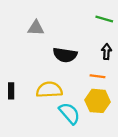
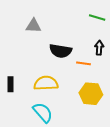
orange line: (98, 76) -> (84, 63), moved
cyan semicircle: (69, 113) -> (43, 112), moved

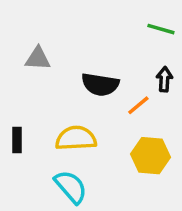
gray triangle: (33, 26) -> (38, 59), moved
orange line: (84, 63) -> (138, 105), turned -48

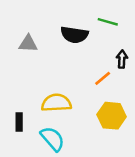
green line: (161, 29) -> (108, 22), moved
black semicircle: (100, 85) -> (74, 35), moved
black rectangle: (17, 140) -> (19, 122), moved

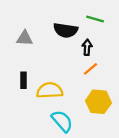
black arrow: (122, 59) -> (87, 47), moved
black rectangle: (19, 122) -> (24, 80), moved
cyan semicircle: (52, 139) -> (62, 121), moved

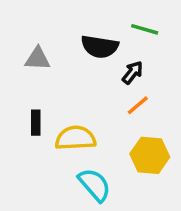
black arrow: (87, 47) -> (133, 73), turned 35

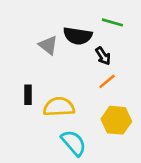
gray triangle: (38, 59) -> (48, 45), moved, turned 35
black arrow: (133, 73) -> (103, 56), turned 108

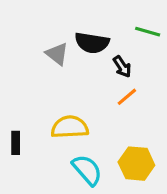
green line: (112, 22) -> (148, 32), moved
black rectangle: (28, 95) -> (16, 143), moved
yellow hexagon: (116, 120) -> (136, 164), moved

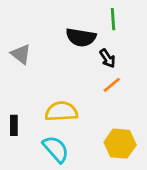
green line: (148, 32) -> (113, 19), moved, turned 70
gray triangle: (57, 54) -> (21, 54), moved
cyan semicircle: (87, 170) -> (56, 149), moved

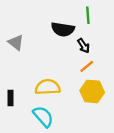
yellow hexagon: (120, 144) -> (92, 91), moved

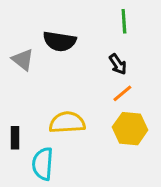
black semicircle: (63, 29) -> (60, 41), moved
cyan semicircle: (43, 117) -> (43, 164), moved, turned -135

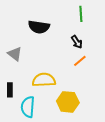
gray triangle: (23, 60) -> (15, 54), moved
yellow hexagon: (130, 129) -> (68, 102), moved

